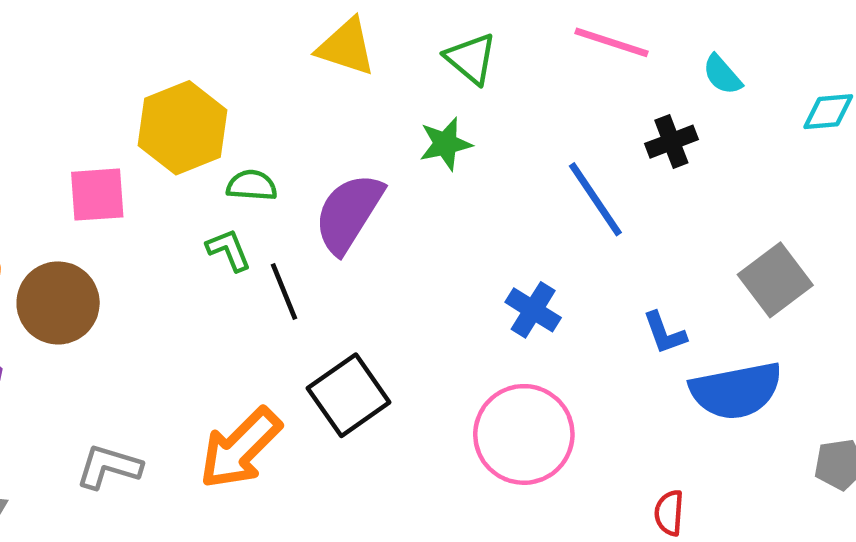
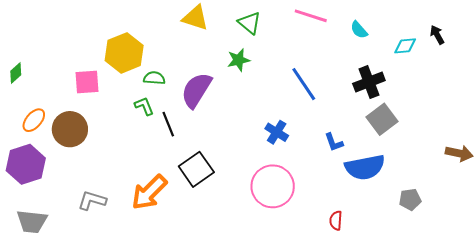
black cross: (671, 142) -> (369, 82), moved, size x1.4

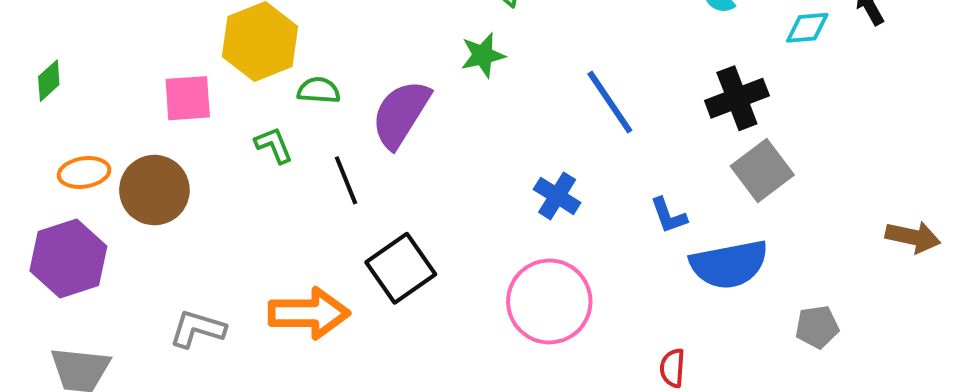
green L-shape: (144, 106) -> (274, 145), moved
orange ellipse: (34, 120) -> (84, 172), turned 40
orange arrow: (149, 192) -> (309, 313), turned -135

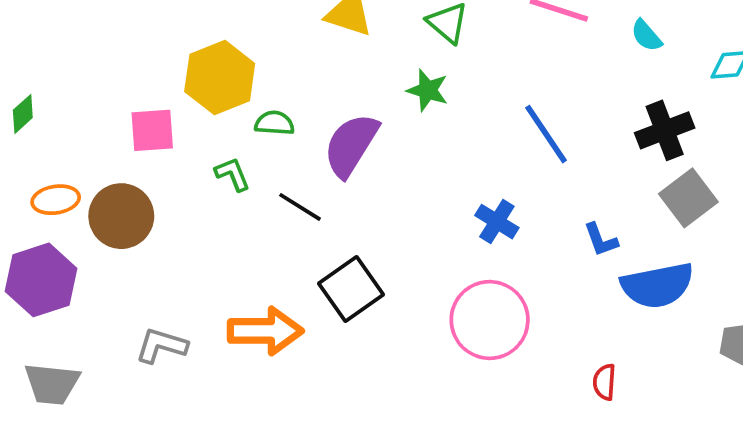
green star: (483, 55) -> (428, 90), turned 30
black line: (346, 180) -> (300, 207), turned -36

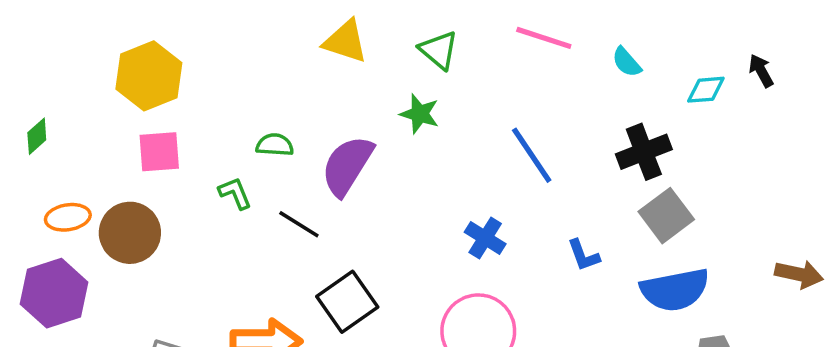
yellow hexagon: (220, 78) -> (149, 76), moved
blue semicircle: (657, 285) -> (675, 290), moved

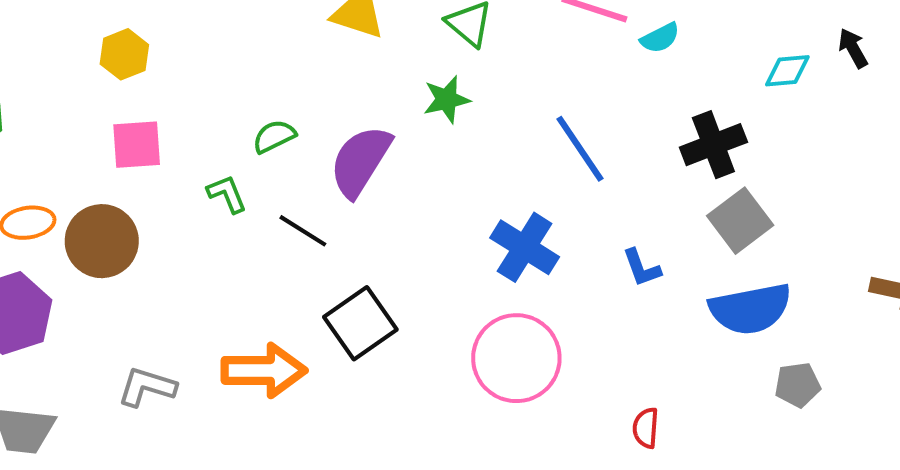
cyan semicircle: (627, 62) -> (660, 38), moved, turned -76
yellow hexagon: (149, 76) -> (124, 54), size x0.6
green star: (420, 114) -> (447, 99), turned -30
green semicircle: (275, 145) -> (274, 136), turned -30
blue cross: (485, 238) -> (525, 247), size x1.4

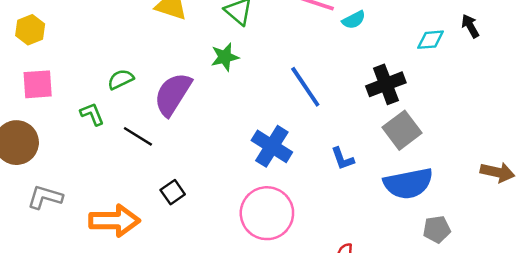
black square: (360, 323) -> (173, 192), size x0.6
gray L-shape: (147, 387) -> (45, 197), moved

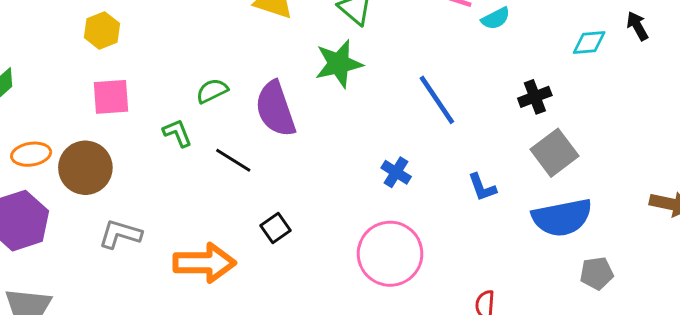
green star: (225, 57) -> (339, 64), size x1.4
black cross: (386, 84) -> (535, 97), size x0.7
purple semicircle: (173, 94) -> (275, 109), turned -51
blue cross: (272, 146) -> (396, 172), size x0.6

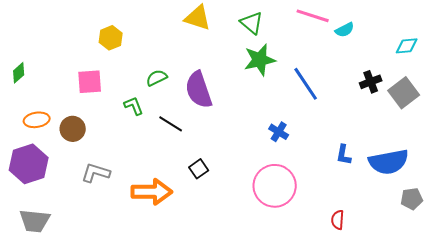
yellow hexagon: (102, 30) -> (111, 38), moved
green star: (339, 64) -> (260, 60), moved
gray square: (554, 153) -> (404, 93), moved
brown circle: (85, 168) -> (73, 129), size x0.7
blue L-shape: (482, 187) -> (344, 155), moved, turned 30

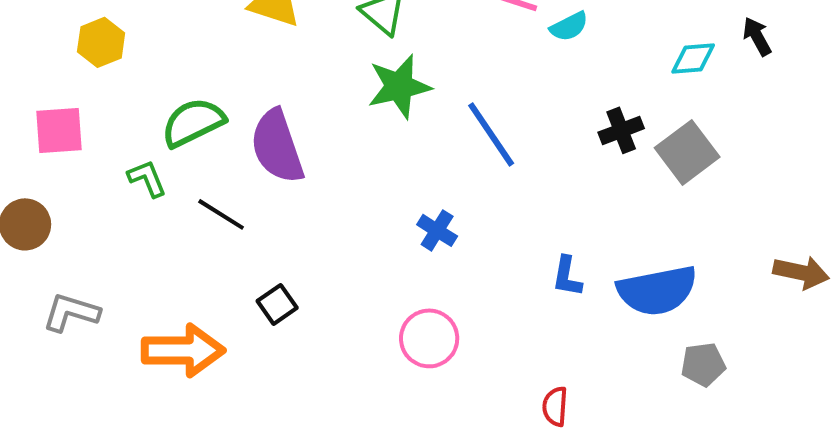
green semicircle: (157, 78) -> (193, 122), size x1.5
pink circle: (275, 186) -> (429, 338), size x0.7

